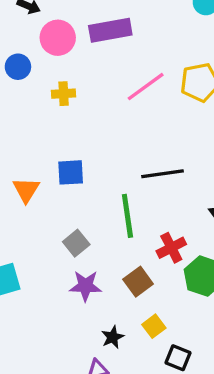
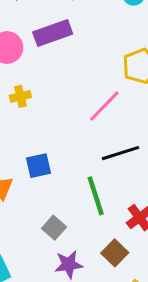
pink line: (146, 87) -> (104, 106), moved

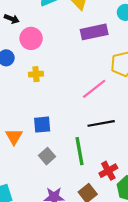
purple rectangle: (53, 33) -> (94, 32), moved
gray square: (54, 228) -> (47, 156), moved

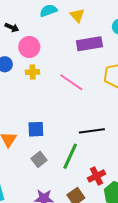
yellow cross: (36, 74) -> (33, 72), moved
pink line: (94, 89) -> (71, 82), moved, turned 70
green line: (80, 151) -> (70, 156), turned 32

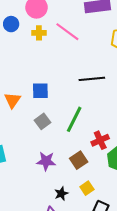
pink line: (71, 82) -> (67, 32), moved
black line: (92, 131) -> (92, 79), moved

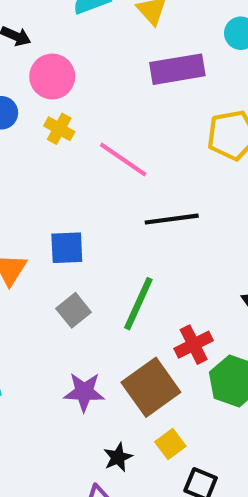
pink line: (67, 32) -> (123, 160), moved
yellow cross: (39, 33) -> (59, 129), turned 32
brown square: (79, 160) -> (151, 387), size x1.5

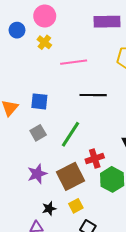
pink line: (123, 160) -> (74, 62), turned -50
purple star: (84, 392) -> (37, 174), turned -30

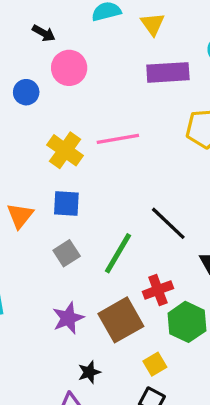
yellow cross: (44, 42) -> (65, 150), moved, size x1.5
black line: (93, 95) -> (168, 223), moved, turned 45
yellow square: (76, 206) -> (155, 364), moved

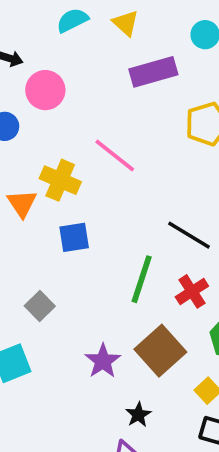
pink line: (118, 139) -> (115, 155), turned 60
orange triangle: (20, 216) -> (22, 203), moved
gray square: (67, 253) -> (40, 306), moved
red cross: (158, 290) -> (192, 291), moved

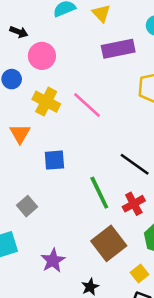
yellow cross: (60, 180) -> (46, 102), moved
green line: (142, 279) -> (99, 193), turned -48
purple star: (103, 361) -> (53, 261), moved

